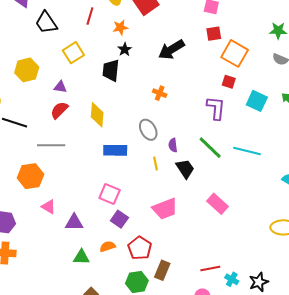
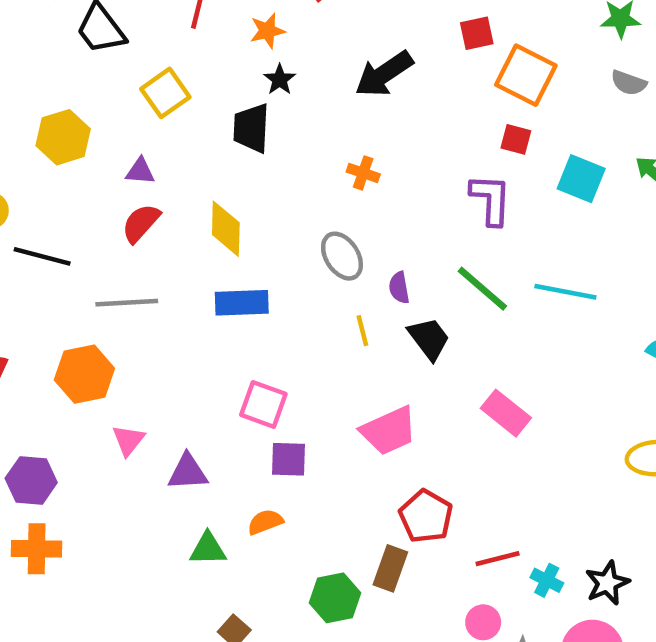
blue rectangle: (115, 150) -> (242, 303), moved
pink triangle: (49, 207) -> (128, 440), turned 42
purple square: (119, 219) -> (288, 459), turned -30
red pentagon: (140, 248) -> (426, 516), moved

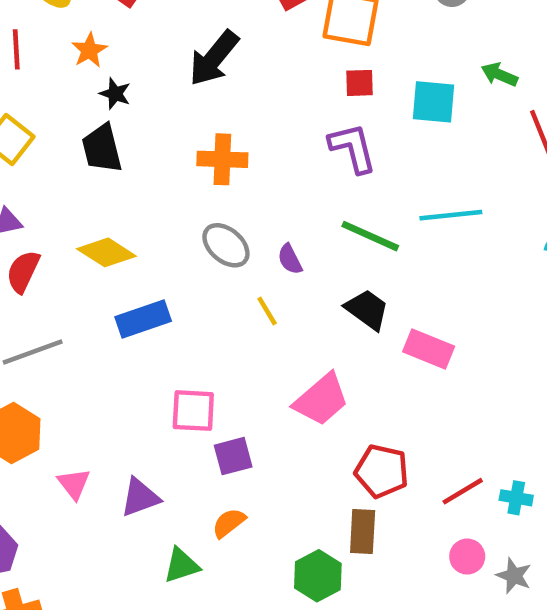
orange cross: (363, 173) -> (222, 159), size x1.5
yellow diamond: (226, 229) -> (106, 252), turned -42
black trapezoid: (429, 339) -> (367, 310), moved

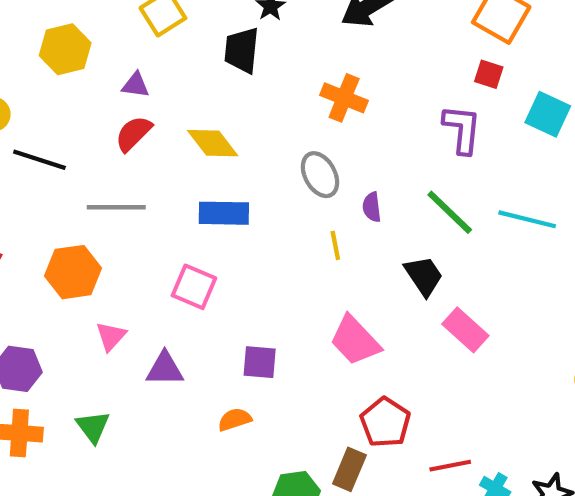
pink trapezoid: (321, 400) -> (355, 340), turned 68
pink square: (193, 411) -> (194, 287), moved
green triangle: (182, 565) -> (93, 427), moved, turned 51

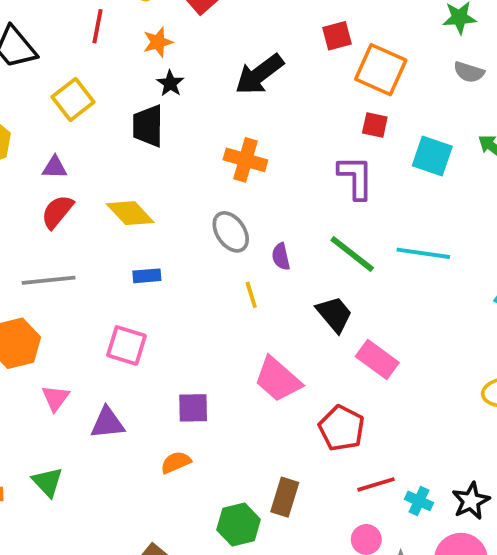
blue rectangle: (224, 213) -> (147, 276), size x0.6
red pentagon: (385, 422) -> (342, 428), moved

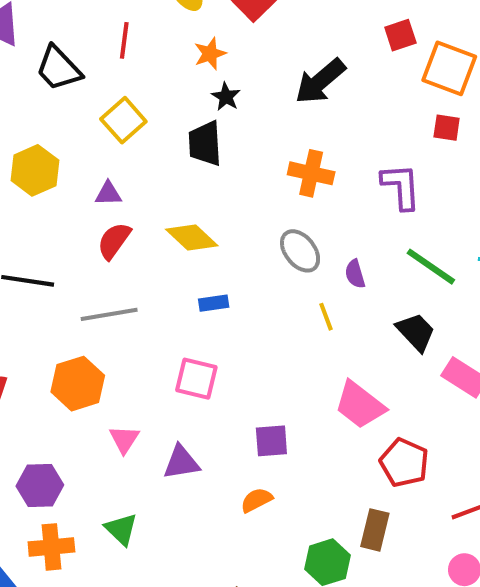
red line: (97, 26) -> (124, 40), moved
purple L-shape: (356, 177) -> (401, 186), moved
red pentagon: (342, 428) -> (404, 463), moved

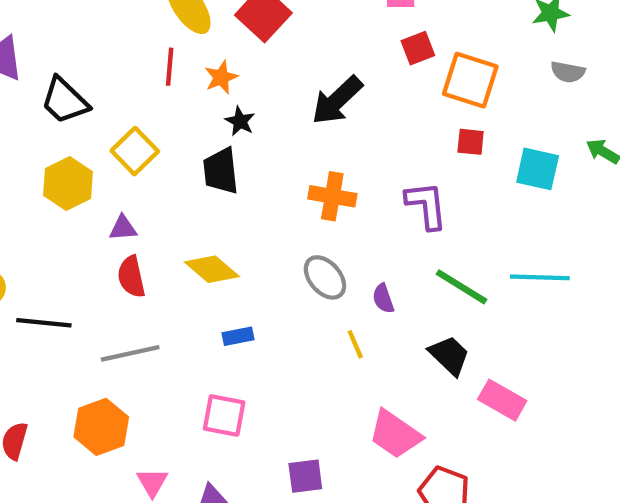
red line: (124, 40) -> (170, 67), moved
yellow hexagon: (35, 170) -> (68, 183), moved
red semicircle: (114, 241) -> (131, 277), turned -45

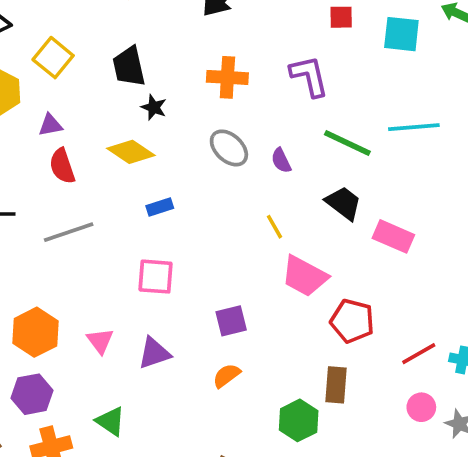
black star: (240, 121) -> (154, 107), moved
yellow line: (355, 344) -> (275, 227), moved
orange hexagon: (101, 427) -> (36, 332), moved

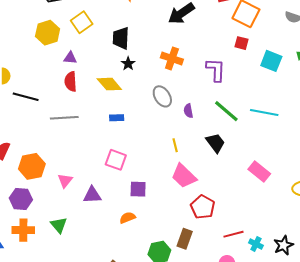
pink rectangle: (393, 236) -> (259, 172), moved
pink square: (155, 277) -> (116, 160), moved

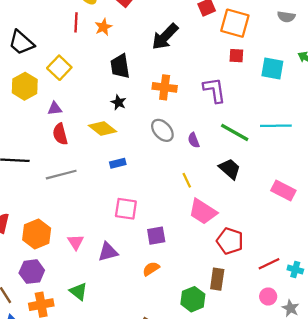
black trapezoid: (121, 38) -> (120, 66), moved

